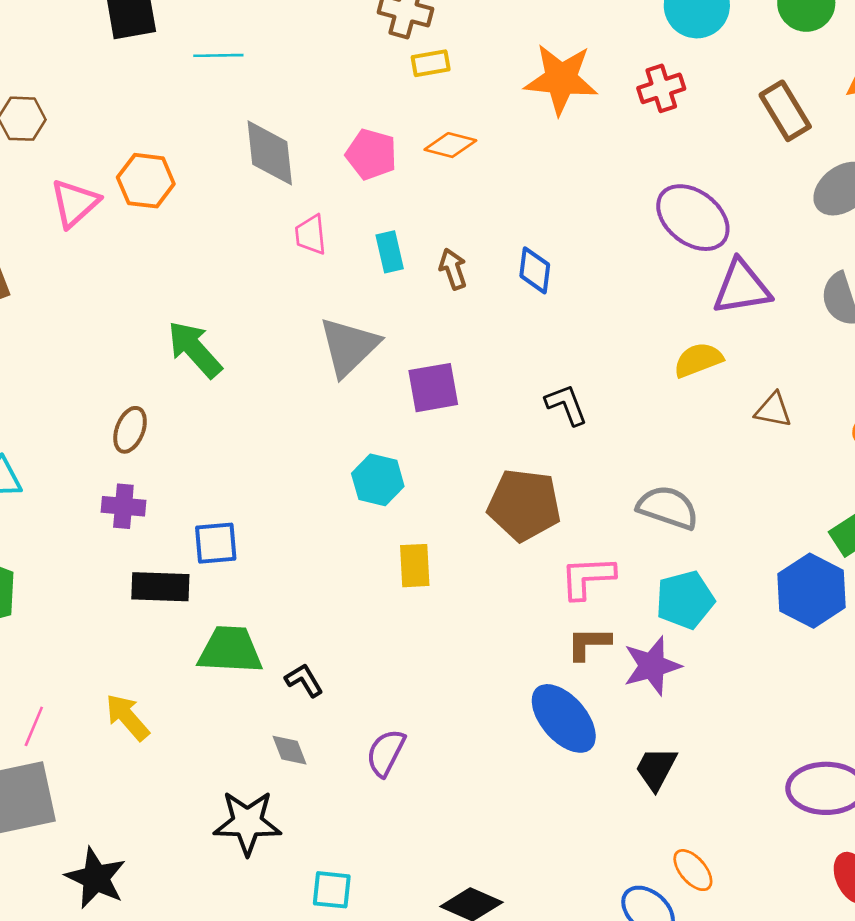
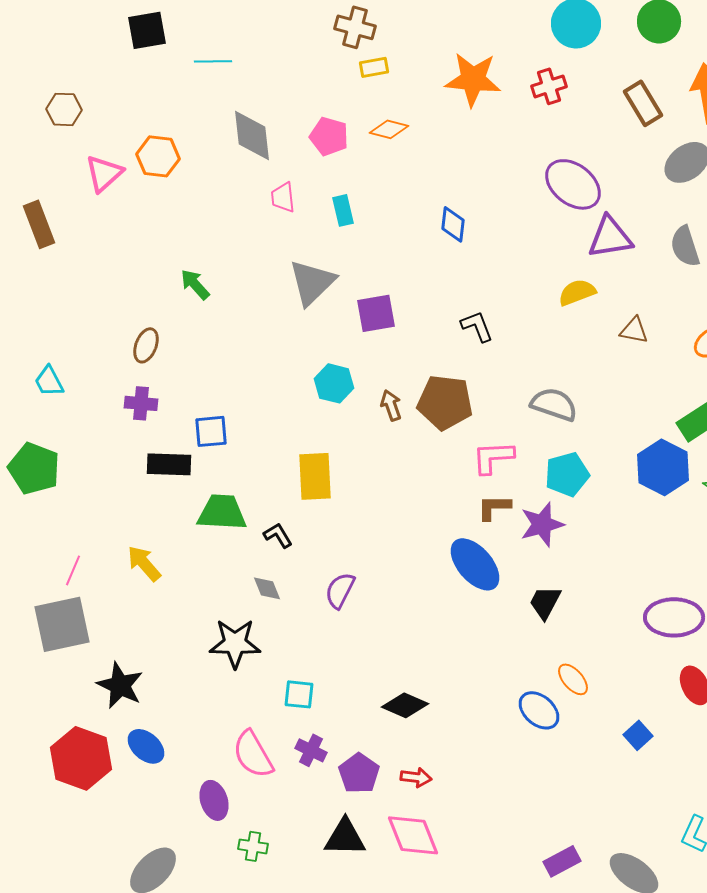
brown arrow: (453, 269) -> (391, 405), moved
green arrow: (195, 349) -> (195, 284), size x0.7
yellow rectangle: (415, 566) -> (315, 476), moved, size x1.4

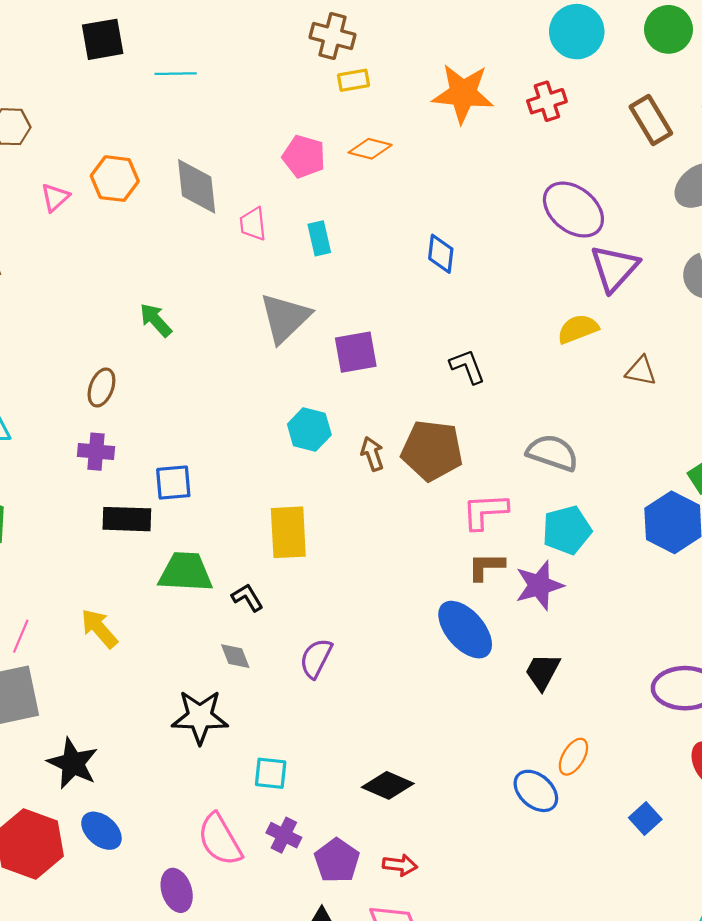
gray diamond: (252, 135) -> (197, 186), moved
pink triangle: (104, 173) -> (55, 197), size x0.7
purple triangle: (610, 237) -> (614, 268), turned -39
orange ellipse: (573, 679) -> (573, 757), turned 72

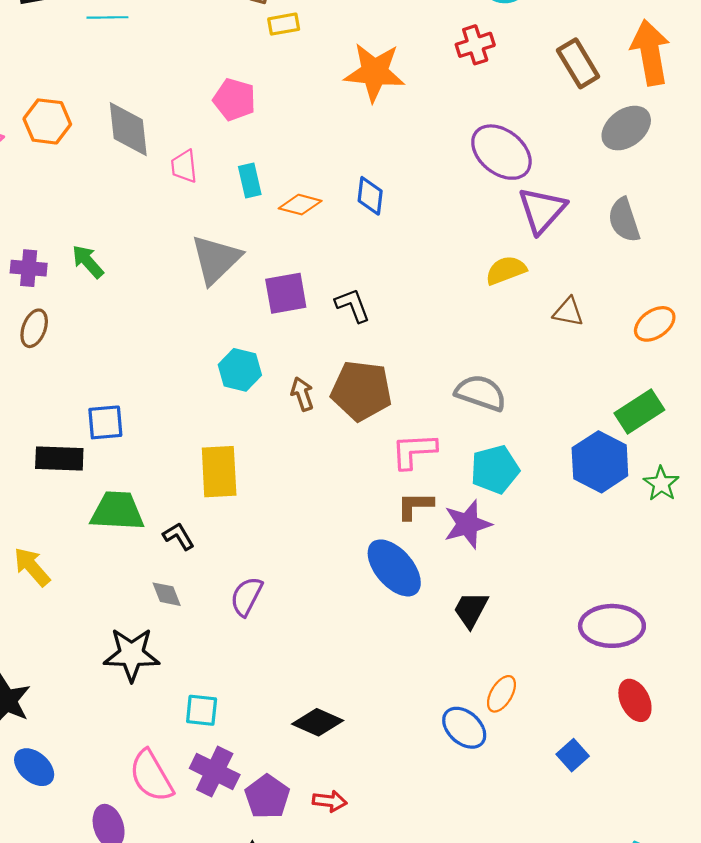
orange star: (463, 93) -> (375, 72), moved
orange diamond: (370, 149) -> (300, 205), moved
black L-shape: (467, 366) -> (353, 305), moved
purple cross: (96, 452) -> (29, 268), moved
purple cross: (284, 835) -> (215, 772), size x1.4

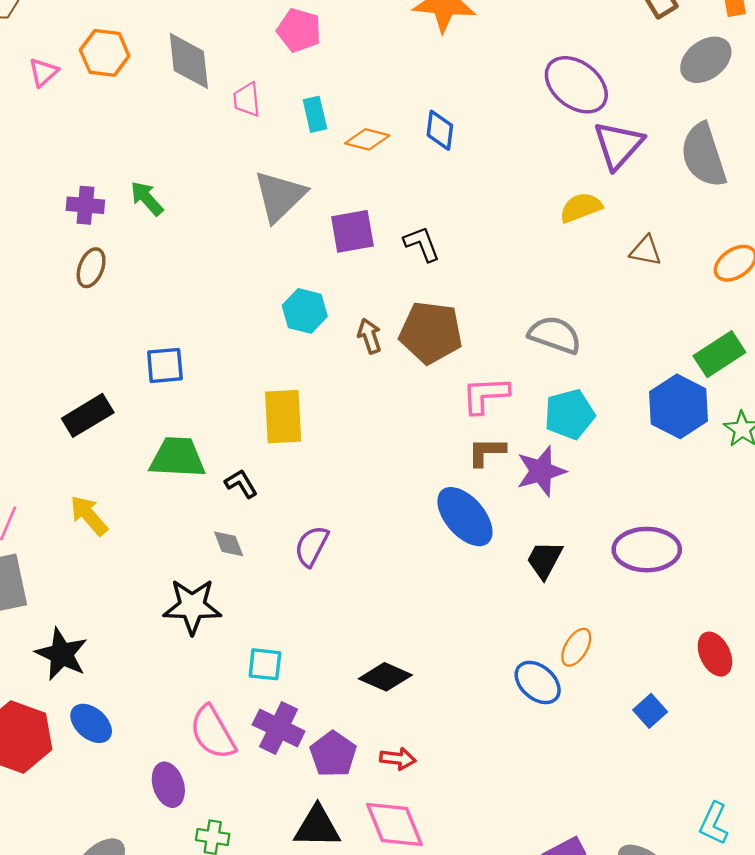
gray semicircle: (624, 220) -> (704, 155), size x1.4
black rectangle: (59, 459) -> (88, 415), moved, turned -33
purple ellipse: (612, 626) -> (647, 550), moved

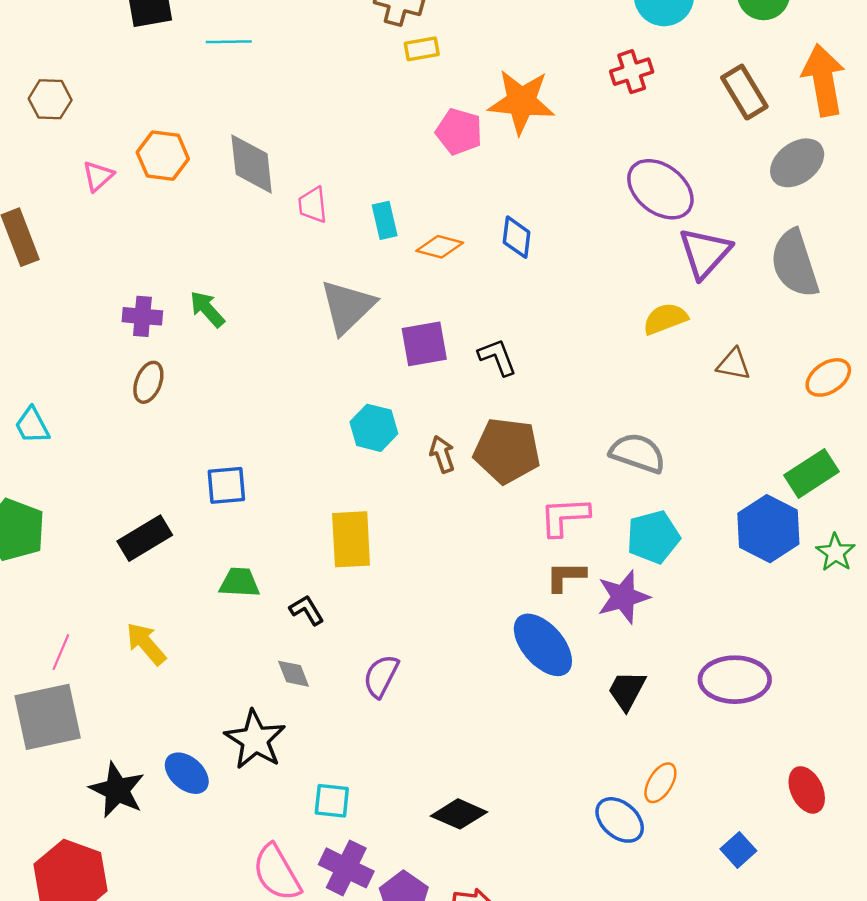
pink pentagon: (299, 30) -> (459, 132), moved
green trapezoid: (177, 458) -> (240, 583), size x0.7
black star: (192, 606) -> (255, 740), turned 30
blue ellipse: (91, 723) -> (187, 773), moved

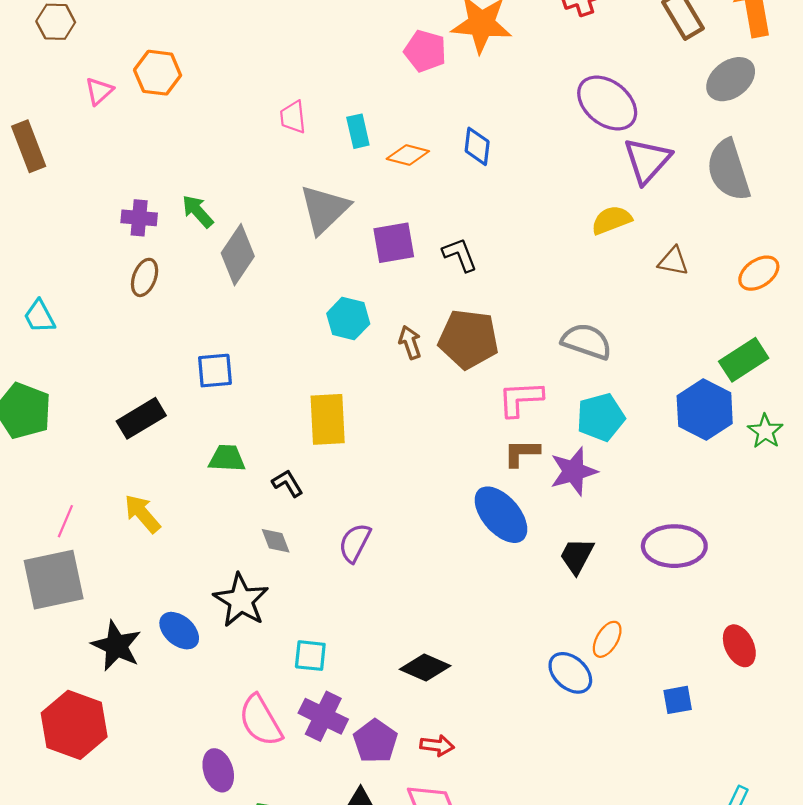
gray diamond: (252, 164) -> (238, 255), moved, turned 40
blue square: (738, 850) -> (678, 700), turned 32

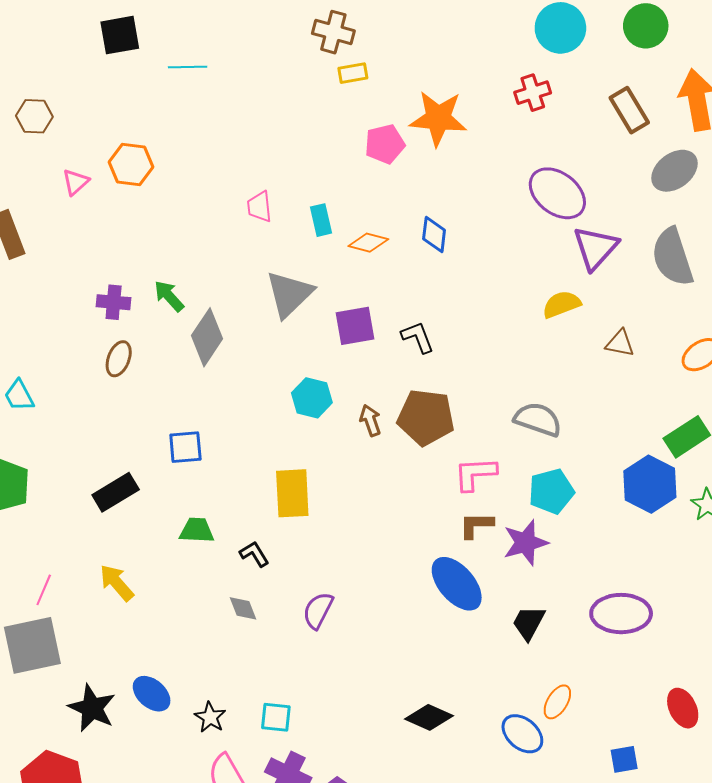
pink pentagon: (425, 51) -> (385, 144), turned -30
black star: (241, 600) -> (210, 717), moved, size x0.6
black diamond: (425, 667) -> (429, 717), moved

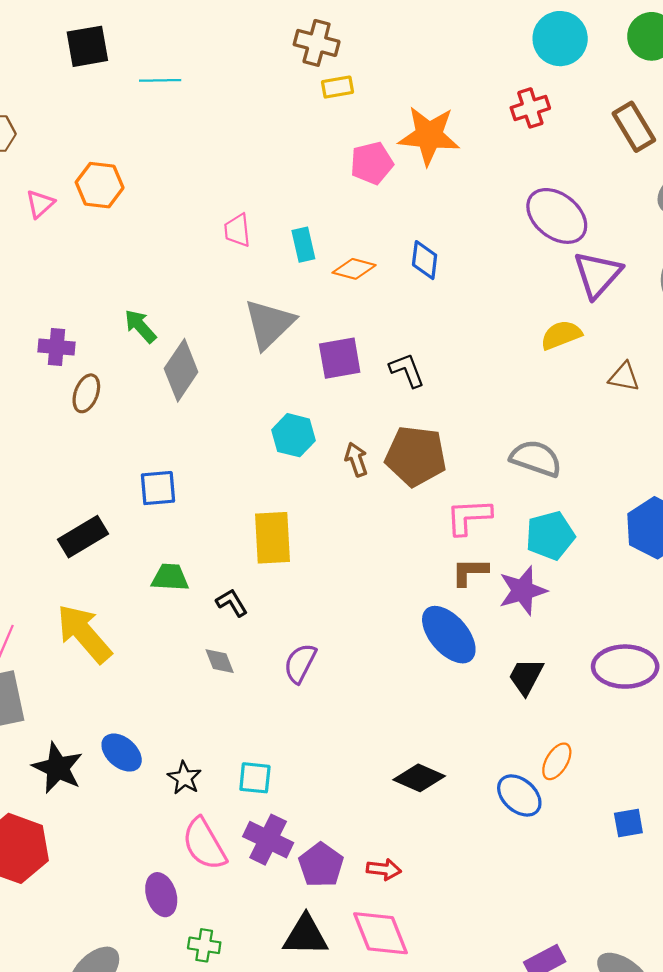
purple cross: (114, 302) -> (57, 347), moved
yellow arrow: (117, 583) -> (84, 634), size x1.5

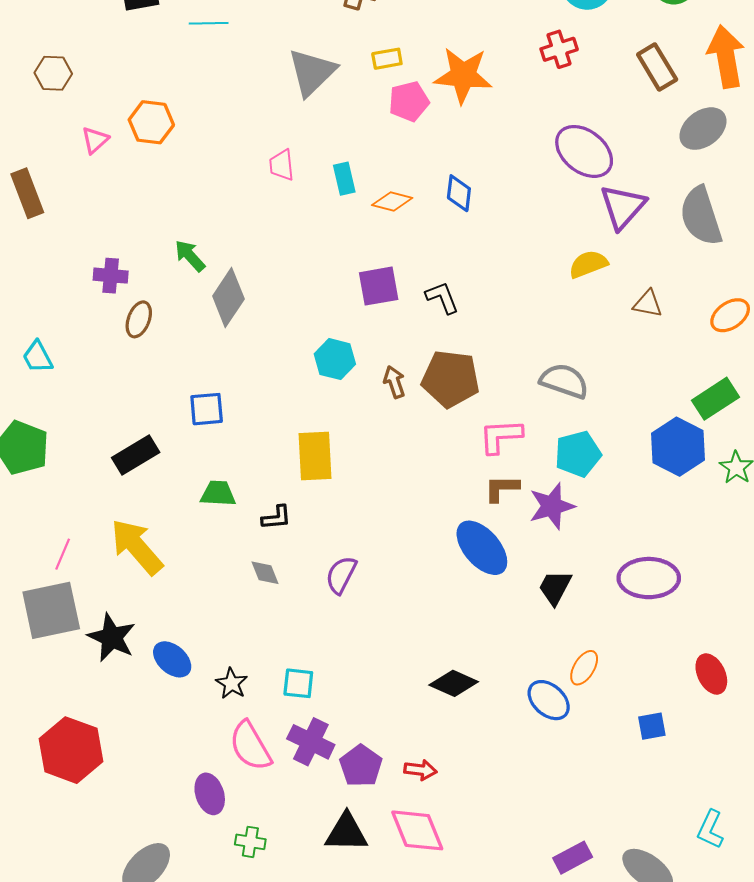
yellow rectangle: (338, 87) -> (387, 59), moved
gray triangle: (269, 324) -> (312, 72), moved
black L-shape: (232, 603) -> (276, 518), turned 116
black star: (58, 768) -> (112, 637), moved

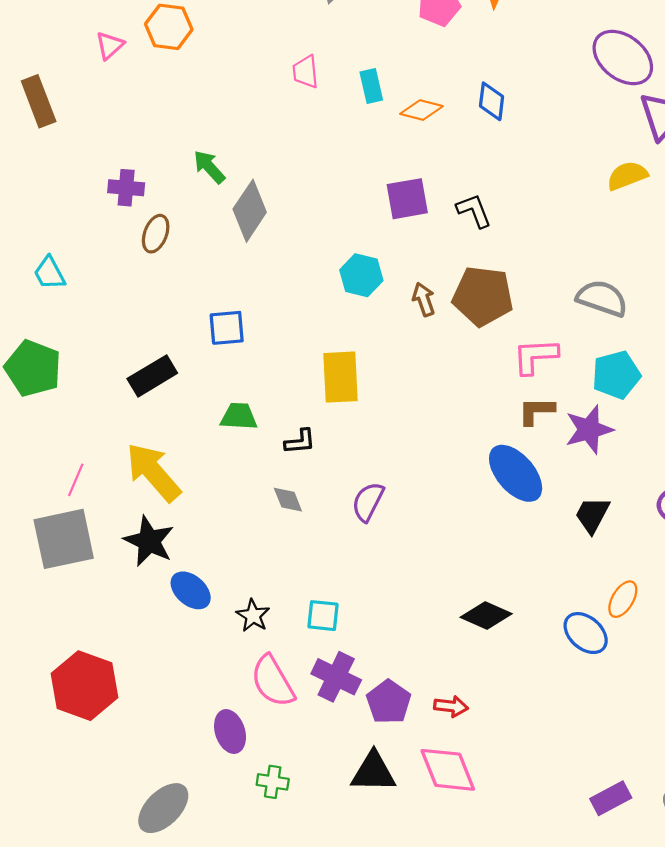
black star: (112, 637) -> (149, 541), moved

